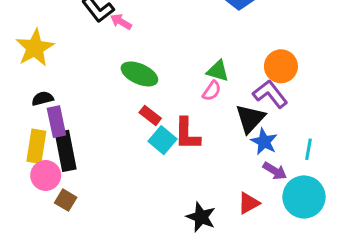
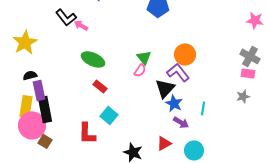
green triangle: (218, 71) -> (144, 57), turned 35
red L-shape: (187, 134) -> (87, 133), moved
cyan square: (163, 140) -> (109, 115), moved
pink circle: (46, 175) -> (32, 125), size x1.4
cyan circle: (304, 197) -> (194, 150), moved, size x0.7

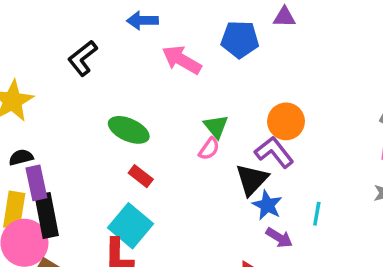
black L-shape: (66, 17) -> (83, 58), turned 90
pink arrow: (81, 25) -> (182, 60), moved, size x1.6
cyan square: (109, 115) -> (130, 226), moved, size x1.4

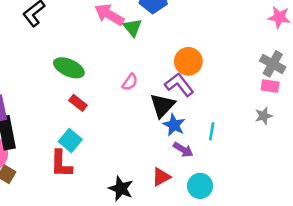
green triangle: (216, 127) -> (133, 28), moved
cyan square: (130, 226) -> (70, 140), size x0.7

